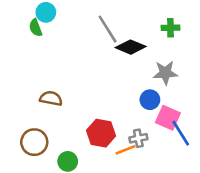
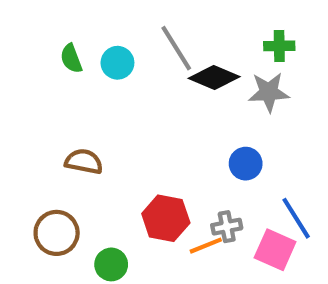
cyan circle: (46, 12) -> (117, 63), moved
green semicircle: (36, 28) -> (71, 59), moved
gray star: (165, 73) -> (269, 92), moved
pink square: (168, 118) -> (275, 250), moved

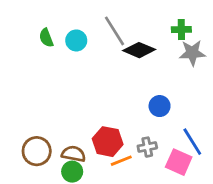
gray star: (269, 92) -> (192, 53), moved
brown semicircle: (84, 161) -> (74, 154), moved
orange line: (206, 246) -> (121, 161), moved

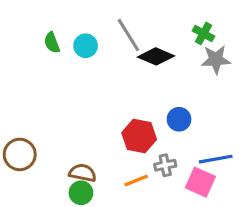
green cross: (181, 30) -> (204, 33), turned 30
red hexagon: (108, 142) -> (139, 136), moved
blue line: (192, 142) -> (216, 159), turned -68
brown circle: (37, 151) -> (20, 154), moved

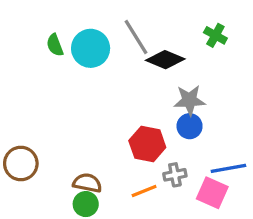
cyan circle: (86, 46) -> (91, 48), size x1.5
gray star: (216, 60) -> (190, 100), moved

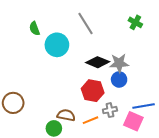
cyan circle: (91, 48) -> (57, 45), moved
black diamond: (165, 60) -> (98, 62), moved
brown semicircle: (87, 183) -> (66, 115), moved

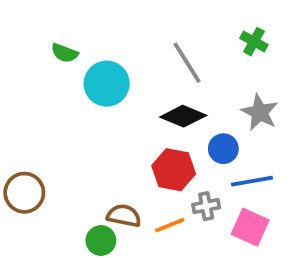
gray line: (85, 23) -> (187, 63), moved
green semicircle: (35, 29) -> (65, 53), turned -48
gray star: (119, 63) -> (260, 112), moved, turned 30
blue line: (144, 106) -> (252, 181), moved

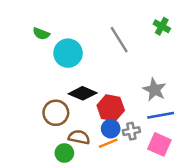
gray star: (260, 112) -> (155, 90), moved
black diamond: (183, 116) -> (83, 93), moved
blue circle: (223, 149) -> (111, 129), moved
brown circle: (24, 193) -> (56, 113), moved

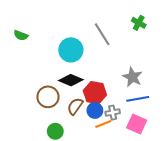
green semicircle: (41, 34) -> (21, 35), moved
cyan circle: (68, 53) -> (71, 50), moved
brown semicircle: (79, 137) -> (75, 106), moved, turned -66
orange line: (108, 143) -> (103, 124), moved

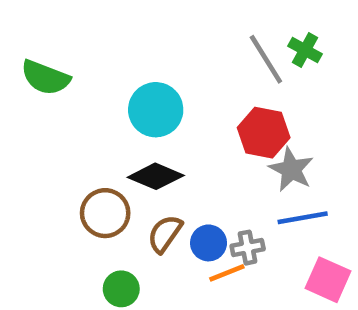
gray line: (102, 34) -> (266, 59), moved
green semicircle: (21, 35) -> (45, 78), size x1.5
red hexagon: (95, 93) -> (264, 133), moved
pink square: (137, 124) -> (328, 280), moved

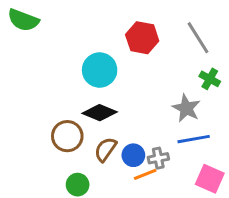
green cross: (305, 50) -> (210, 79), moved
gray line: (266, 59) -> (198, 38), moved
green semicircle: (45, 78) -> (23, 20), moved
red hexagon: (264, 133) -> (142, 38), moved

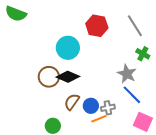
brown circle: (67, 136) -> (49, 77), moved
blue line: (194, 139) -> (132, 95), turned 55

